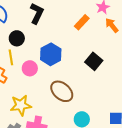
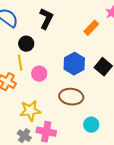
blue hexagon: (51, 54) -> (74, 64), moved
brown ellipse: (62, 91) -> (71, 97), turned -35

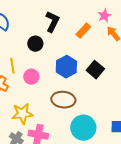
black L-shape: (46, 19) -> (52, 22), moved
black circle: (26, 44) -> (35, 44), moved
cyan circle: (91, 125) -> (83, 128), size x1.6

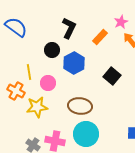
blue hexagon: (66, 67) -> (74, 63), moved
yellow star: (22, 114) -> (37, 107), moved
cyan circle: (83, 128) -> (86, 134), moved

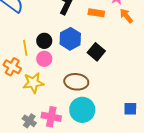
orange rectangle: (100, 37) -> (96, 13), turned 56
black circle: (52, 50) -> (44, 41), moved
black square: (112, 76) -> (96, 52), moved

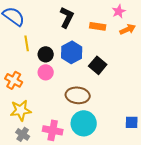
orange arrow: (126, 16) -> (128, 29), turned 105
yellow line: (25, 48) -> (27, 43), moved
yellow star: (33, 83) -> (21, 110), moved
gray cross: (29, 121) -> (23, 134), moved

